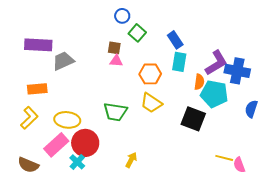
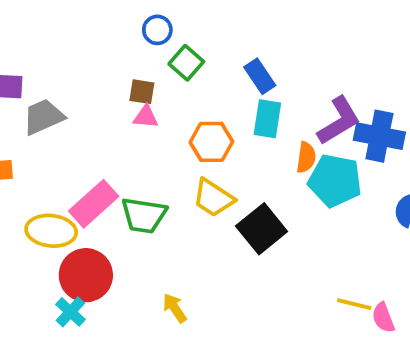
black square: (193, 119) -> (262, 229), moved, turned 30
pink rectangle: (56, 145) -> (94, 204), moved
yellow arrow: (131, 160) -> (175, 308), turned -63

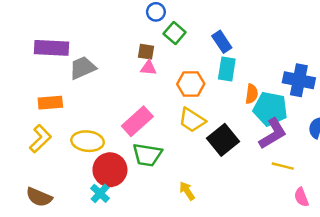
purple L-shape: (339, 121) -> (273, 134), moved
pink rectangle: (94, 204) -> (137, 121), moved
green trapezoid: (144, 215) -> (147, 155), moved
yellow line: (354, 304) -> (283, 166), moved
yellow arrow: (175, 308) -> (187, 191), moved

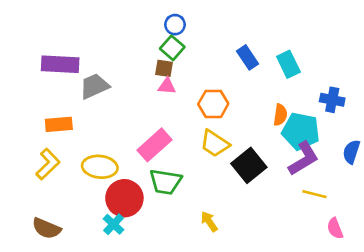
green square: (175, 33) -> (172, 48), moved
cyan rectangle: (227, 69) -> (288, 64), moved, turned -35
blue cross: (299, 80) -> (332, 100), size x0.7

